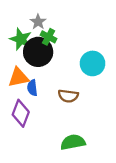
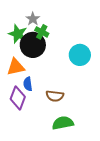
blue semicircle: (32, 88) -> (28, 84), moved
brown semicircle: (68, 96) -> (55, 96), moved

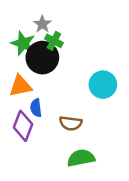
cyan circle: (80, 55) -> (103, 85), moved

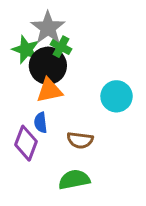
gray star: (42, 24) -> (48, 28), size x1.6
orange triangle: (20, 86) -> (49, 90), moved
green semicircle: (81, 158) -> (74, 180), moved

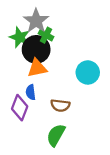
green semicircle: (74, 180) -> (56, 135), turned -50

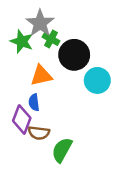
black circle: (36, 49) -> (74, 55), moved
brown semicircle: (60, 105) -> (39, 133), moved

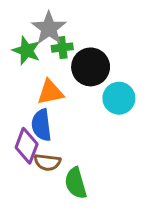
green cross: (51, 39) -> (62, 48), turned -35
blue semicircle: (34, 102) -> (41, 125), size x1.5
green semicircle: (62, 150) -> (76, 183), turned -45

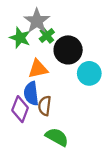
green cross: (62, 48) -> (47, 35), turned -32
brown semicircle: (47, 162) -> (45, 106), moved, turned 90
green semicircle: (76, 183) -> (57, 137), turned 135

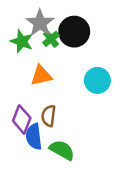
black circle: (68, 50) -> (74, 32), moved
blue semicircle: (31, 93) -> (34, 137), moved

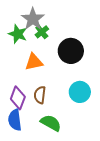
black circle: (74, 32) -> (71, 51), moved
cyan circle: (97, 80) -> (80, 92), moved
blue semicircle: (34, 137) -> (15, 120), moved

